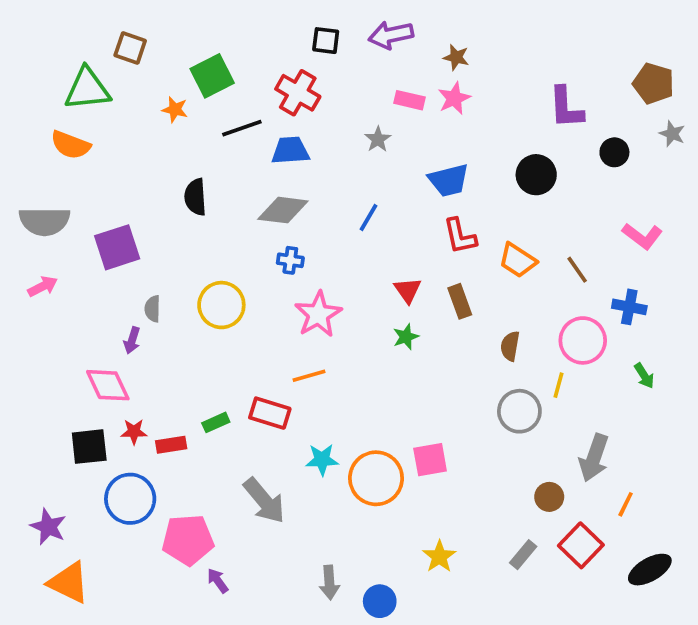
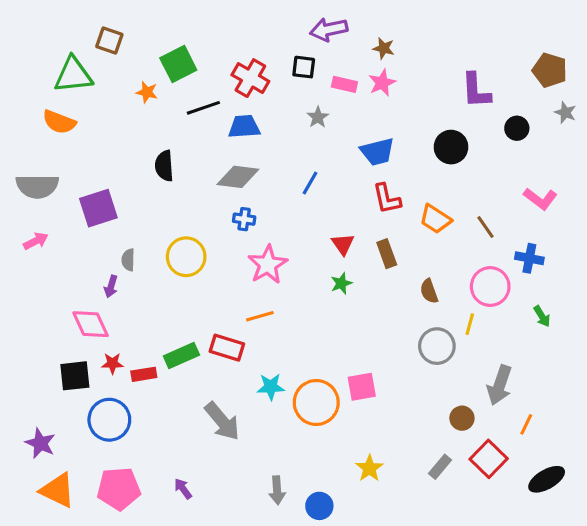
black square: (326, 41) -> (304, 67), moved
brown semicircle: (510, 346) -> (429, 291), turned -30
green rectangle: (216, 422) -> (181, 355), size x1.5
pink pentagon: (188, 540) -> (119, 489), moved

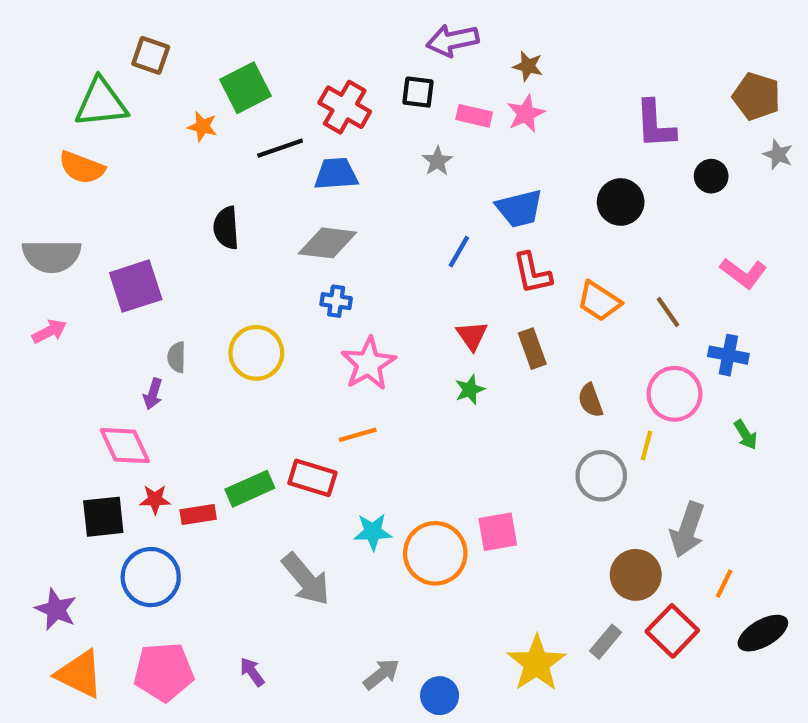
blue line: (310, 183) -> (459, 252), moved
brown circle: (462, 418) -> (636, 575), size x1.5
yellow star: (370, 468) -> (537, 663), moved, size x1.5
black ellipse: (547, 479) -> (763, 633), moved
gray arrow: (277, 490) -> (381, 674), turned -124

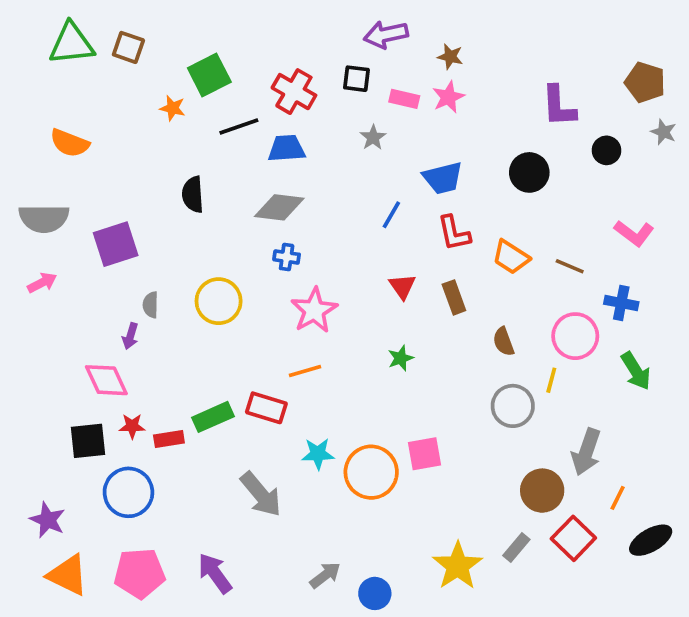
green triangle: (101, 103) -> (71, 44), moved
brown line: (668, 312) -> (570, 266), turned -32
green star: (470, 390) -> (401, 358), moved
green arrow: (746, 435) -> (636, 371), size x1.5
purple arrow: (252, 672) -> (215, 573), size x1.6

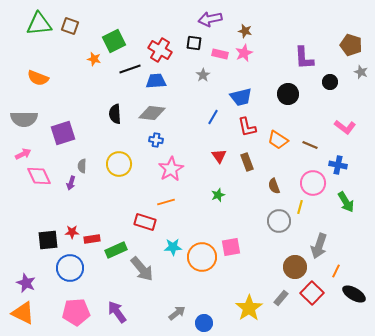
black semicircle: (193, 195) -> (115, 114), moved
pink diamond: (106, 380) -> (39, 176), moved
green rectangle: (213, 417) -> (116, 250), moved
black ellipse: (651, 540) -> (354, 294), turned 60
orange triangle: (68, 575) -> (23, 313), moved

